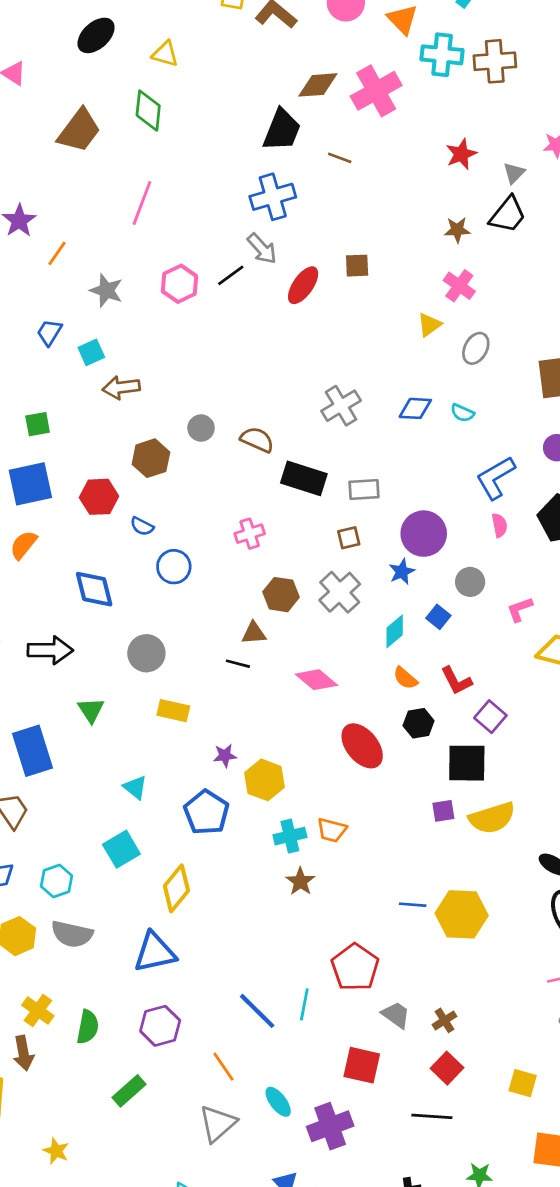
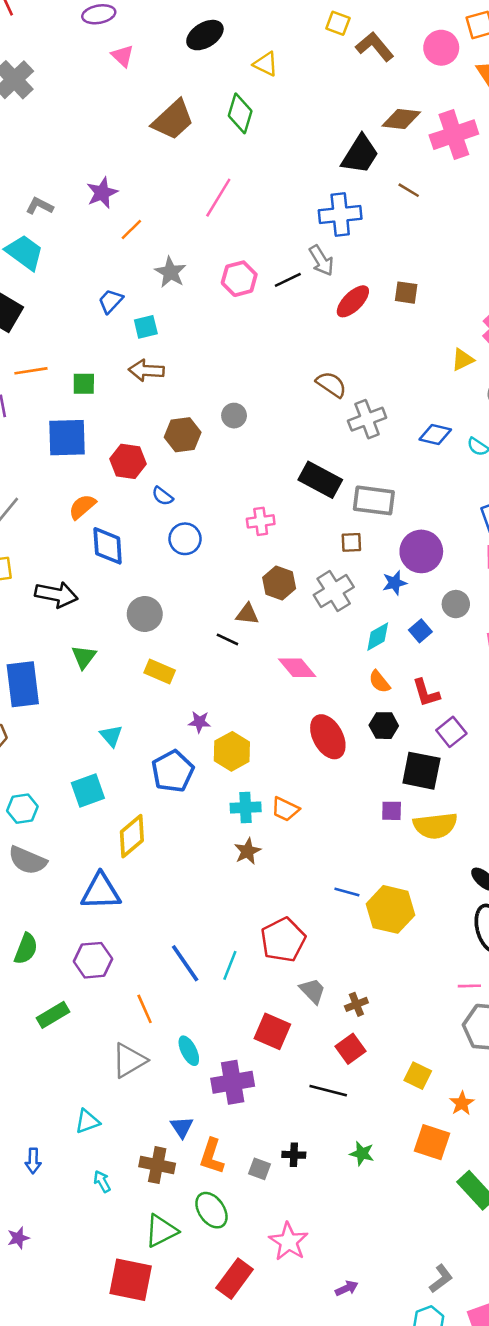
brown arrow: (121, 388) -> (146, 370), moved
brown semicircle: (257, 440) -> (331, 384), moved
gray rectangle: (364, 489) -> (374, 500), size x1.4
orange semicircle: (23, 545) -> (82, 507), moved

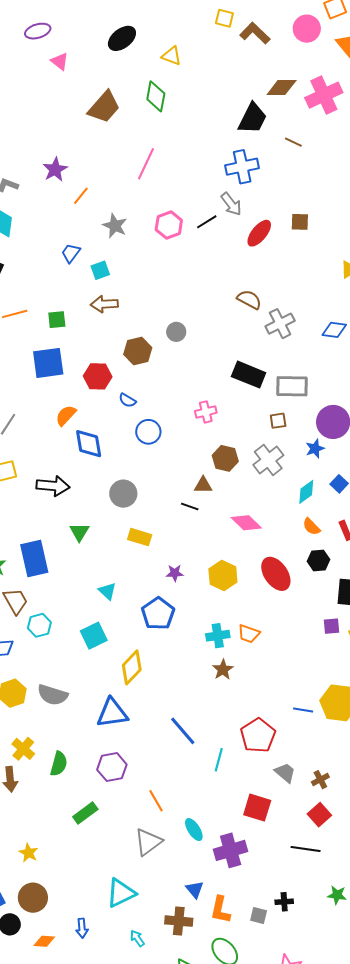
yellow hexagon: (232, 751) -> (223, 576), moved
cyan hexagon: (22, 809) -> (39, 625), moved
blue line: (347, 892) -> (303, 710), moved
blue line: (185, 963) -> (183, 731), moved
cyan triangle: (87, 1121) -> (121, 893), size x1.5

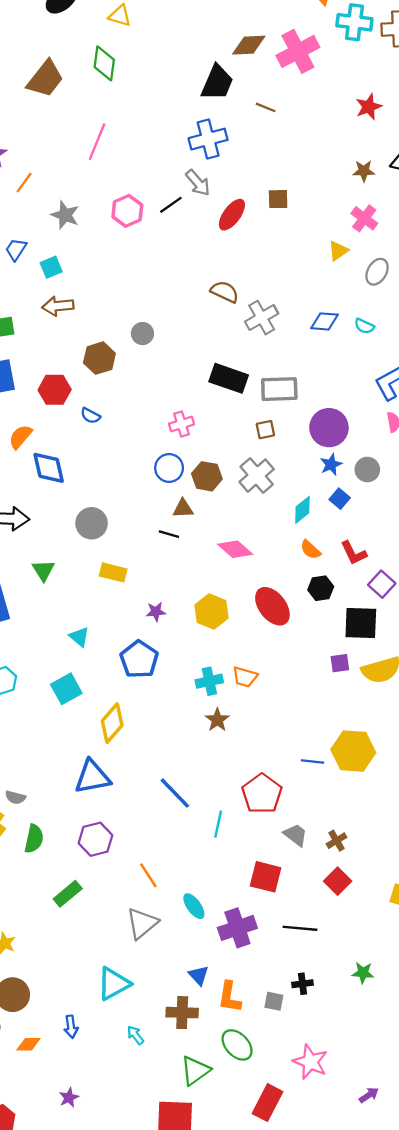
blue circle: (148, 432) -> (169, 468), moved
blue star: (315, 449) -> (331, 465), moved
gray semicircle: (53, 695) -> (15, 797), moved, size x0.6
black line: (306, 849) -> (300, 928), moved

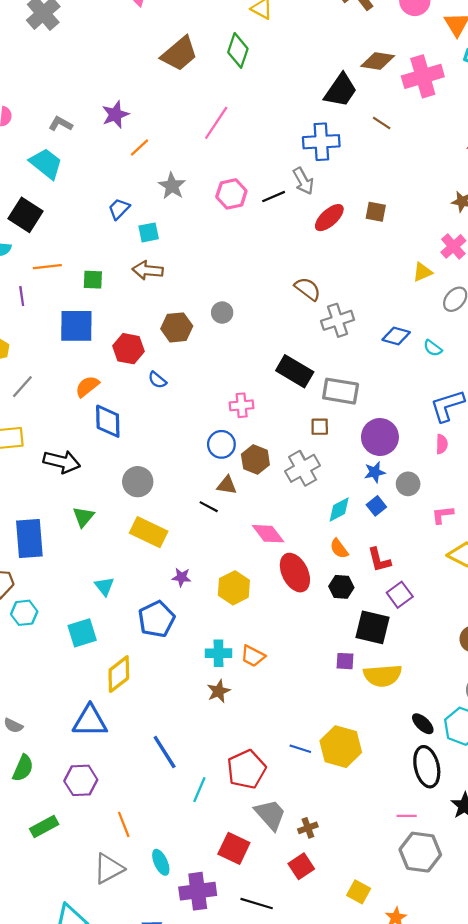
yellow rectangle: (113, 572) -> (149, 532), size x1.4
red ellipse: (272, 606) -> (295, 573), moved
gray trapezoid: (296, 835) -> (270, 815), size x1.4

